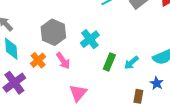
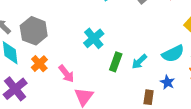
gray hexagon: (53, 32) -> (34, 31), moved
pink arrow: (63, 61) -> (66, 74), moved

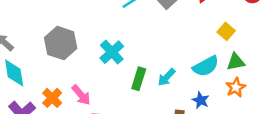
gray hexagon: (34, 31) -> (61, 43), moved
orange cross: (39, 64) -> (52, 98), moved

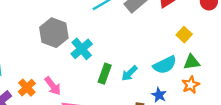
gray hexagon: (61, 43) -> (54, 33), moved

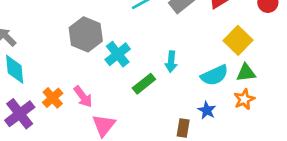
yellow square: (184, 35) -> (238, 40), size x1.5
cyan arrow: (129, 73) -> (171, 62), moved, turned -42
green rectangle: (105, 74) -> (144, 84), turned 30

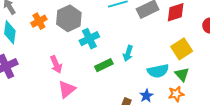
green triangle: (246, 73) -> (182, 74), turned 42
orange cross: (53, 98) -> (39, 21), moved

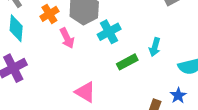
pink arrow: (56, 64) -> (67, 38), moved
pink triangle: (67, 89) -> (85, 92), turned -48

